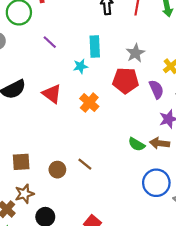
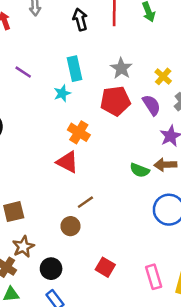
red triangle: (52, 94) -> (67, 162), moved
brown line: (85, 164) -> (85, 202), turned -64
brown circle: (57, 170) -> (70, 226), moved

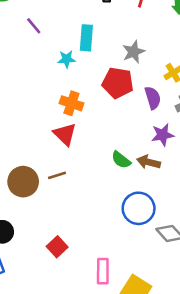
orange cross: (79, 132) -> (71, 103), turned -30
red triangle: (67, 162) -> (65, 134), moved
brown circle: (70, 226) -> (23, 182), moved, size x1.5

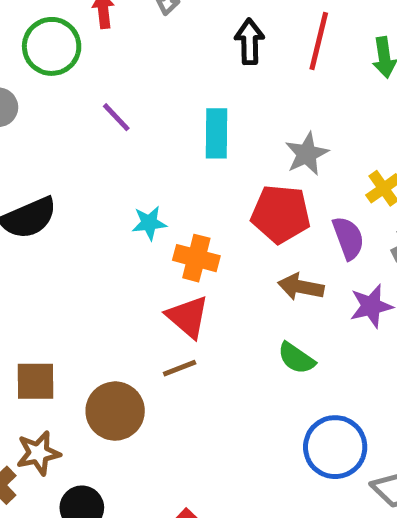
cyan star: (67, 59) -> (149, 223), moved
brown arrow: (148, 162) -> (301, 287), moved
brown line: (57, 175) -> (180, 368), moved

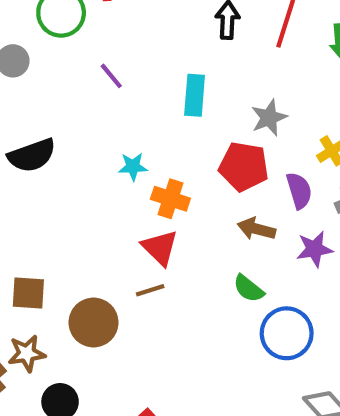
blue circle: (335, 447) -> (287, 333), moved

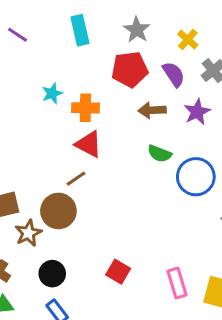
brown line: (150, 290) -> (76, 179), moved
brown star: (27, 353) -> (28, 233), moved

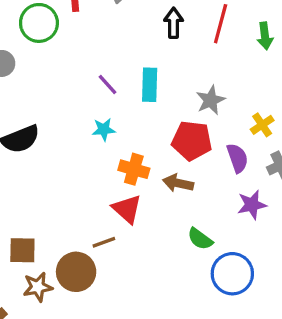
purple line: (18, 35) -> (108, 84), moved
cyan star: (52, 93) -> (104, 130), moved
brown arrow: (152, 110) -> (178, 183), moved

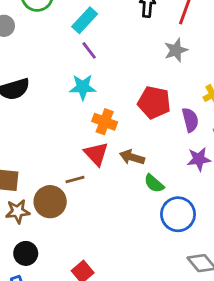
cyan rectangle: (150, 85) -> (85, 20), moved, turned 36
gray star: (211, 100) -> (176, 50), moved
cyan star: (104, 130) -> (83, 87), size x1.4
brown arrow: (178, 183) -> (132, 157), moved

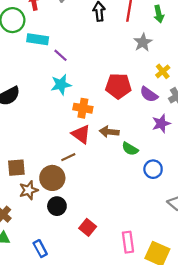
cyan rectangle: (85, 20) -> (38, 39), moved, turned 66
gray star: (176, 50) -> (143, 42), moved
purple semicircle: (190, 120) -> (149, 94), turned 150
blue circle: (178, 214) -> (153, 169), size x0.7
black circle: (26, 253) -> (57, 206), moved

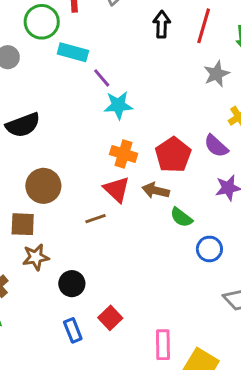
cyan star: (61, 85) -> (118, 105), moved
red pentagon: (118, 86) -> (173, 155), moved, turned 30
brown circle: (52, 178) -> (43, 186), moved
blue rectangle: (40, 249) -> (73, 330), moved

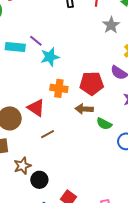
cyan rectangle: (73, 52) -> (15, 47), moved
red pentagon: (173, 155) -> (92, 83), turned -30
red triangle: (117, 189) -> (36, 108), moved
brown star: (36, 257) -> (22, 166), moved

